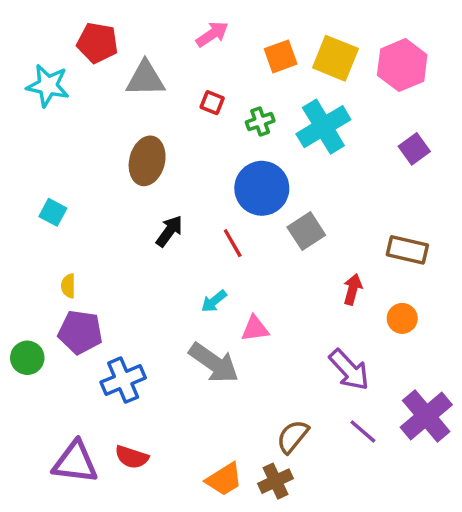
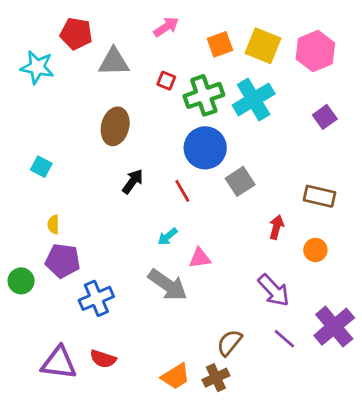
green cross: (260, 122) -> (204, 95), size x1.8

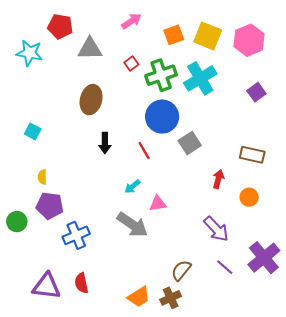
red square: (166, 81) -> (131, 64), turned 32
black arrow: (133, 181) -> (105, 143), turned 144
red semicircle: (103, 359) -> (81, 283), turned 60

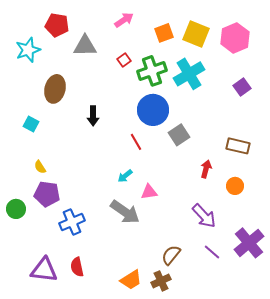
cyan star: (30, 53) -> (28, 50), turned -30
brown ellipse: (91, 100) -> (55, 89), moved
black arrow: (105, 143) -> (93, 116), moved
yellow semicircle: (42, 177) -> (40, 167), turned -32

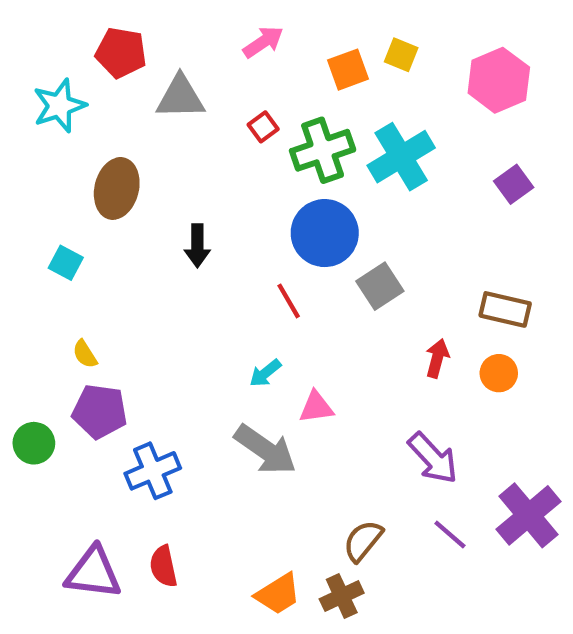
yellow square: (196, 34) -> (401, 55), moved, size x0.6
orange circle: (235, 186) -> (499, 373), moved

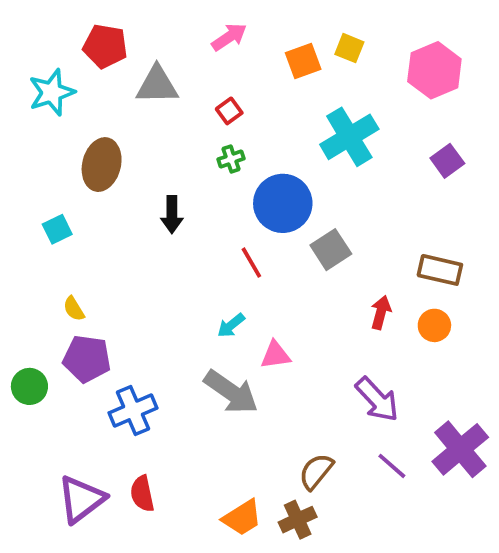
green cross: (323, 150) -> (231, 159), moved, size x0.5
cyan square: (66, 263) -> (57, 229), turned 36
purple triangle: (93, 573) -> (81, 499), turned -44

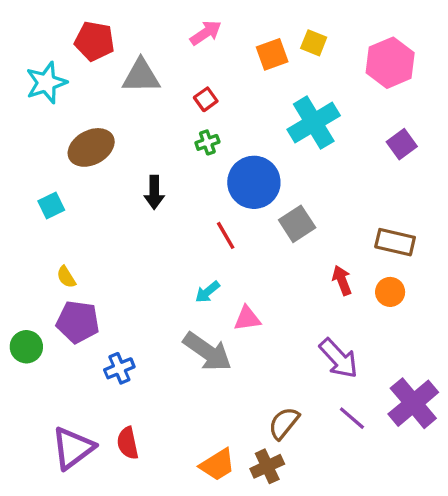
brown ellipse: (102, 165) -> (91, 147), turned 48
red arrow: (381, 312) -> (342, 280), turned -36
blue cross: (133, 410) -> (119, 368), size x0.7

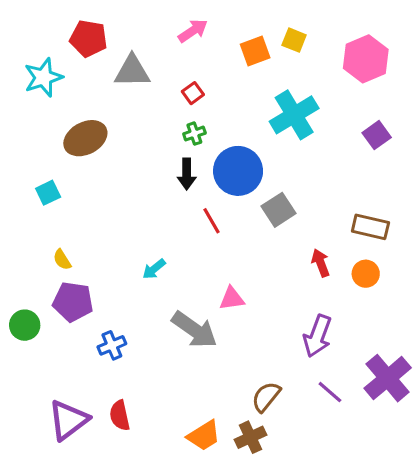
black arrow: (154, 192) -> (187, 174), moved
cyan arrow: (207, 292) -> (154, 269), moved
purple arrow: (339, 358) -> (317, 336), turned 63

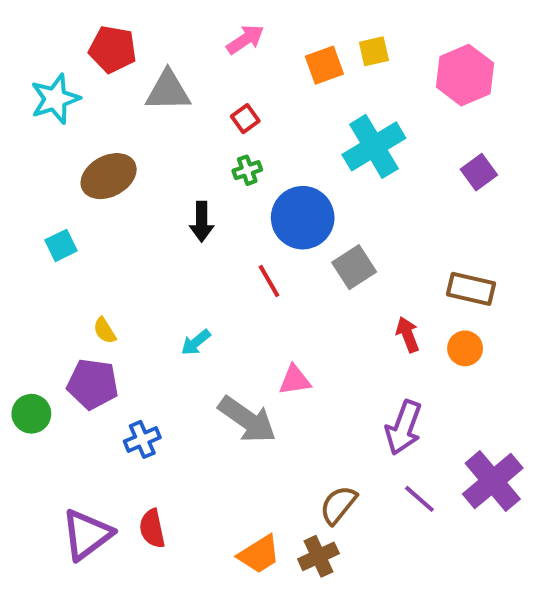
yellow square: (294, 40) -> (374, 51), turned -35
black arrow: (187, 174) -> (202, 222), moved
yellow semicircle: (62, 260) -> (105, 331), moved

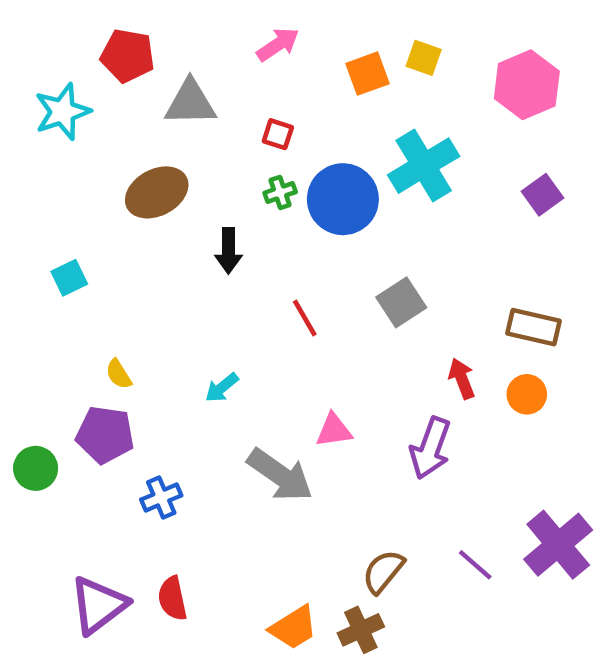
yellow square: (374, 51) -> (424, 58), turned 32
red square: (245, 119) -> (278, 134), turned -36
brown ellipse: (109, 176) -> (157, 192), moved
blue circle: (303, 218) -> (343, 199), moved
purple arrow: (404, 428) -> (430, 448), moved

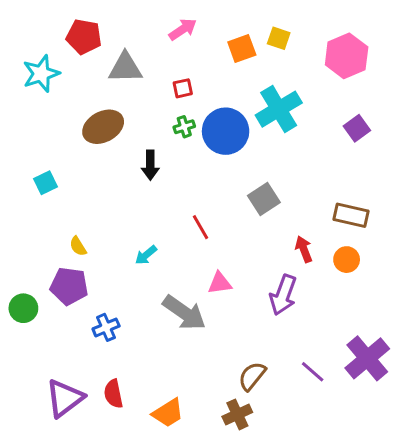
red square: (278, 134) -> (183, 88), turned -30
red line: (305, 318) -> (200, 227), moved
orange trapezoid: (294, 628) -> (168, 413), moved

